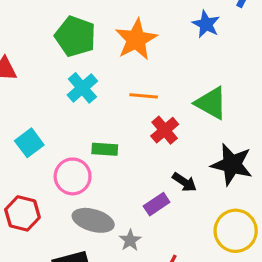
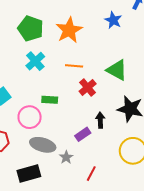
black arrow: (184, 182) -> (100, 120), turned -126

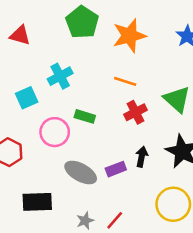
cyan cross: (35, 61) -> (60, 76), moved
gray ellipse: (43, 145) -> (81, 172), moved
gray star: (66, 157) -> (85, 221), moved

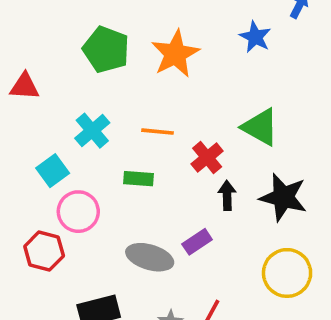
orange line: (125, 81) -> (158, 132), moved
pink circle: (55, 132) -> (78, 212), moved
black arrow: (142, 157) -> (227, 195), moved

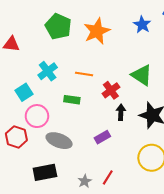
gray ellipse: (150, 257) -> (59, 141), moved

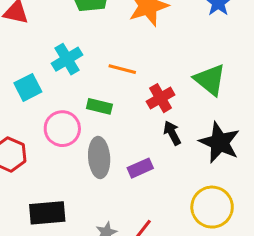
black arrow: (121, 112) -> (172, 133), turned -35
pink circle: (37, 116) -> (62, 129), moved
gray ellipse: (59, 141) -> (99, 157), moved, turned 60

